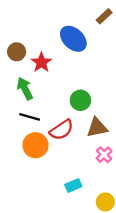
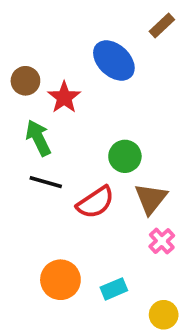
brown triangle: (97, 127) -> (151, 199), turned -40
orange circle: (35, 145) -> (60, 280), moved

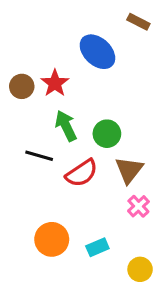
brown rectangle: (162, 26) -> (138, 22), turned 70
brown circle: (25, 81) -> (22, 86), moved
green arrow: (38, 138) -> (66, 126), moved

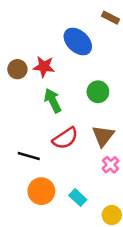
red star: (55, 83) -> (44, 67), turned -30
green circle: (107, 134) -> (98, 92), moved
black line: (39, 156) -> (29, 156), moved
cyan rectangle: (97, 247) -> (78, 197), turned 66

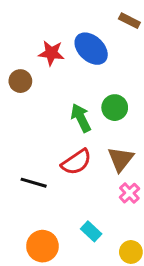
red star: (44, 67) -> (51, 53), moved
green arrow: (53, 101) -> (81, 118), moved
orange circle: (41, 191) -> (42, 246), moved

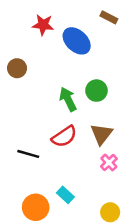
red star: (51, 53) -> (43, 25), moved
cyan rectangle: (91, 231) -> (65, 195), moved

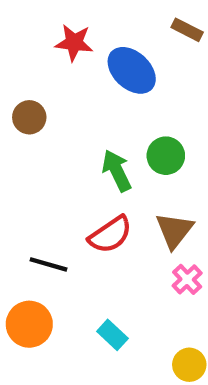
orange circle: (36, 207) -> (29, 324), moved

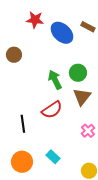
brown rectangle: (187, 30) -> (88, 27), moved
brown triangle: (174, 230) -> (82, 97), moved
black line: (48, 264) -> (23, 124), turned 66
orange circle: (29, 324) -> (22, 162), moved

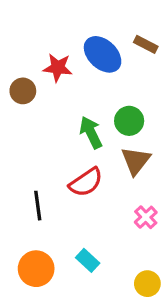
red star: (35, 20) -> (58, 68), moved

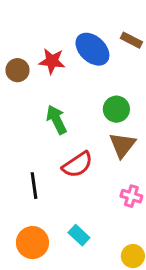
brown circle: (23, 91) -> (17, 70), moved
green arrow: (91, 132) -> (56, 120), moved
pink cross: (146, 217) -> (131, 196), turned -30

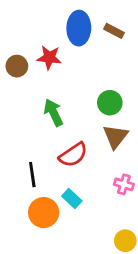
brown rectangle: (131, 40) -> (114, 31), moved
blue ellipse: (92, 49) -> (79, 28), moved, turned 48
cyan rectangle: (79, 235) -> (72, 198), moved
orange circle: (32, 243) -> (44, 213), moved

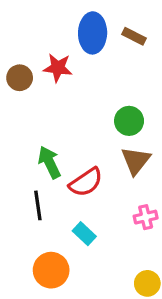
green arrow: (53, 113) -> (49, 162), moved
pink cross: (124, 184) -> (146, 217), turned -30
orange circle: (44, 213) -> (51, 270), moved

